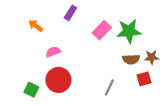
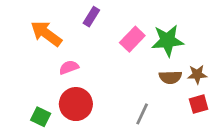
orange arrow: (36, 26) -> (46, 34), size x1.6
red square: (144, 79) -> (199, 104), moved

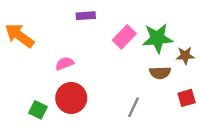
purple rectangle: (91, 17) -> (86, 16), turned 54
orange arrow: (46, 34) -> (19, 36), moved
brown star: (197, 74) -> (185, 56), moved

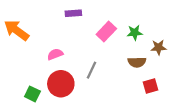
green star: (157, 38) -> (135, 33), size x0.6
red square: (187, 98) -> (151, 86), moved
gray line: (134, 107) -> (91, 70), moved

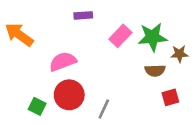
green star: (135, 33) -> (152, 37), size x1.6
pink semicircle: (55, 54) -> (63, 62), size x1.5
gray line: (91, 70) -> (104, 109), moved

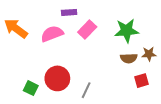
pink rectangle: (120, 36) -> (87, 29), moved
brown star: (179, 54) -> (149, 54), moved
pink semicircle: (63, 62) -> (52, 34), moved

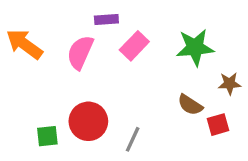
pink semicircle: (52, 34) -> (80, 52), turned -45
brown semicircle: (129, 58) -> (190, 105), moved, turned 35
green square: (31, 88) -> (47, 136), turned -32

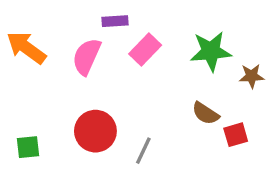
brown star: (229, 84) -> (252, 76), moved
green square: (47, 136) -> (28, 147), moved

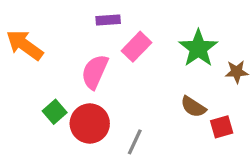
green star: (211, 51) -> (198, 48), turned -30
pink semicircle: (87, 57) -> (95, 72), moved
green square: (28, 147) -> (55, 112), moved, turned -35

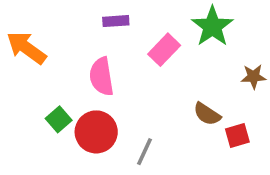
pink rectangle: (136, 47) -> (164, 50), moved
green star: (198, 48) -> (212, 26), moved
pink semicircle: (95, 72) -> (102, 77), turned -33

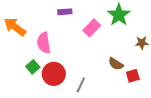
pink semicircle: (102, 77) -> (44, 43), moved

